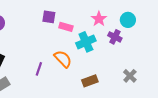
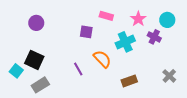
purple square: (49, 17) -> (86, 32), moved
pink rectangle: (66, 27) -> (106, 16), moved
purple line: (39, 69) -> (78, 69), turned -48

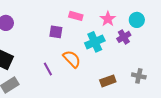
purple cross: (154, 37) -> (124, 37), turned 32
gray cross: (169, 76) -> (139, 76), turned -32
brown rectangle: (129, 81) -> (108, 81), moved

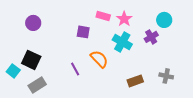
pink star: (108, 19) -> (124, 19), moved
cyan cross: (95, 42) -> (122, 42), turned -36

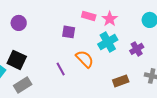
purple cross: (151, 37) -> (137, 49), moved
cyan cross: (122, 42) -> (108, 42), turned 30

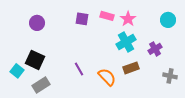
purple square: (69, 32) -> (82, 19), moved
orange semicircle: (85, 59) -> (107, 77), moved
brown rectangle: (121, 81) -> (131, 68), moved

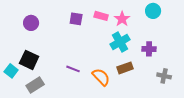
cyan circle: (168, 20) -> (153, 11), moved
purple cross: (155, 49) -> (149, 49), turned 32
purple line: (79, 69) -> (73, 69), turned -40

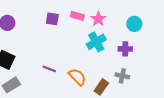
cyan circle: (153, 11) -> (134, 24), moved
brown rectangle: (125, 68) -> (101, 87), moved, turned -35
gray cross: (164, 76) -> (122, 76), moved

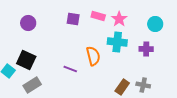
cyan cross: (96, 42) -> (117, 42), turned 36
gray cross: (122, 76) -> (143, 85), moved
orange semicircle: (77, 77) -> (93, 56), moved, turned 30

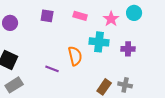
purple square: (73, 19) -> (47, 16), moved
pink star: (119, 19) -> (111, 19), moved
cyan circle: (155, 24) -> (134, 13), moved

